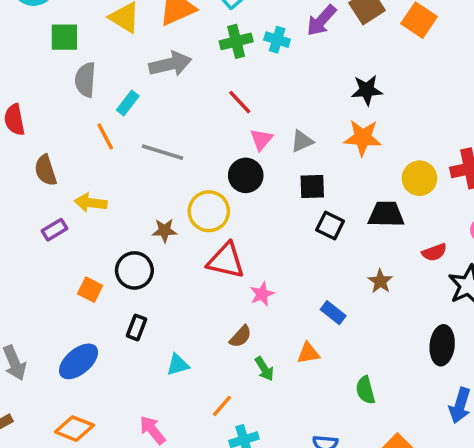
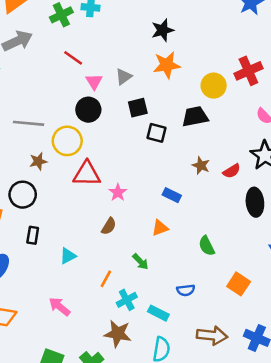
gray line: (163, 152) -> (29, 123), moved
red semicircle: (434, 252) -> (232, 171), moved
green arrow: (264, 369) -> (140, 262), moved

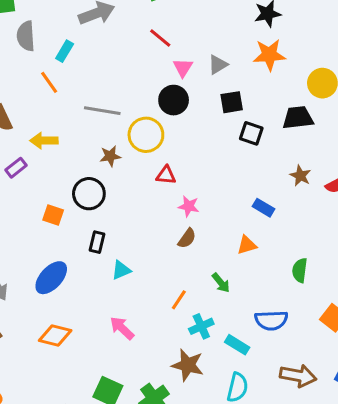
red triangle: (87, 174) -> (166, 175), size x0.6
pink star: (118, 192) -> (189, 206), moved, turned -30
green semicircle: (207, 246) -> (300, 270), turned 30
cyan triangle: (68, 256) -> (121, 270), moved
blue semicircle: (186, 290) -> (271, 320), size x1.5

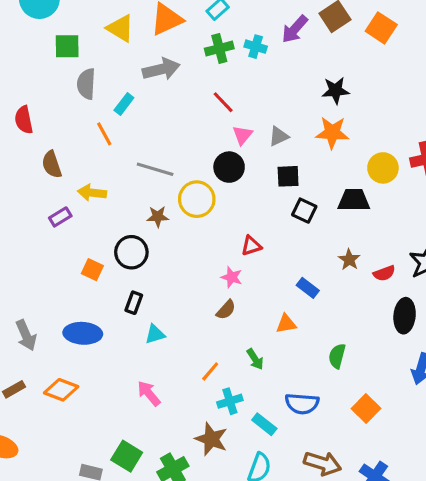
red triangle: (166, 175) -> (251, 246), moved, turned -30
blue ellipse: (51, 278) -> (83, 333), turned 44
orange diamond: (55, 336) -> (61, 390), moved

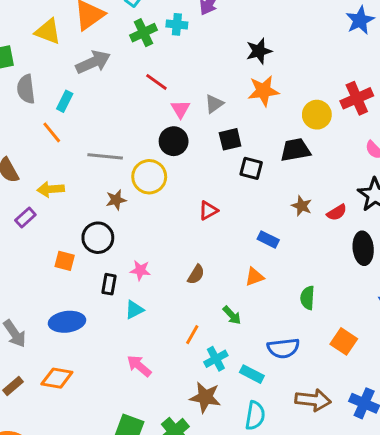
pink star: (232, 277) -> (140, 270), moved

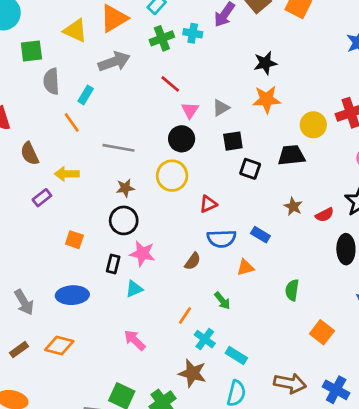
yellow circle: (149, 177) -> (172, 176), moved
black circle: (98, 238) -> (124, 220), moved
pink star: (140, 270) -> (142, 254), size x1.4
blue semicircle: (283, 348) -> (221, 239), moved
cyan cross: (216, 359) -> (205, 339), turned -30

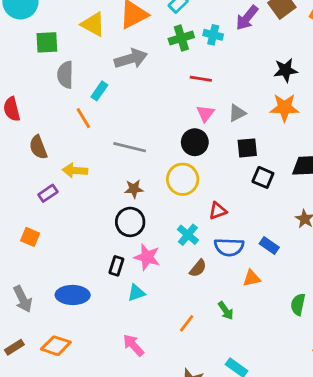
red line: (170, 84) -> (201, 79), moved, turned -35
orange square: (74, 240) -> (30, 237), moved
cyan cross: (205, 339) -> (188, 235), moved

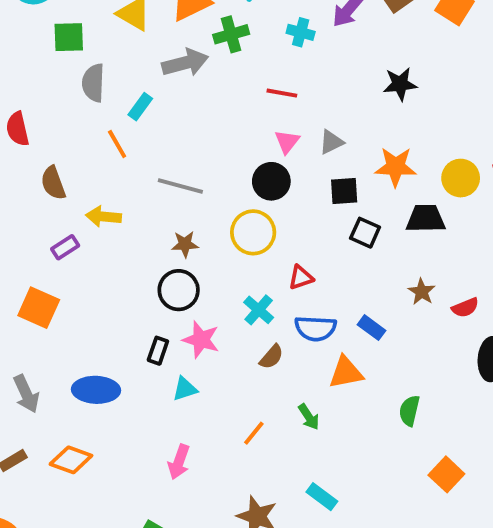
green cross: (181, 38) -> (231, 34), moved
orange star: (284, 108) -> (396, 167), moved
orange square: (30, 237) -> (39, 308), size x1.5
orange triangle: (252, 278) -> (346, 372), size x1.4
pink arrow: (133, 345) -> (179, 462), turned -120

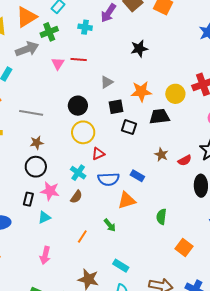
pink triangle: (287, 142) -> (58, 64), moved
yellow circle: (253, 232) -> (83, 132), moved
brown semicircle: (271, 357) -> (76, 197), moved

